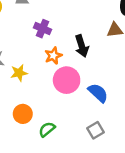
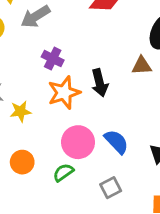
orange star: (53, 56) -> (64, 93), size x1.5
pink circle: (67, 80) -> (78, 142), moved
green semicircle: (47, 129) -> (63, 172), moved

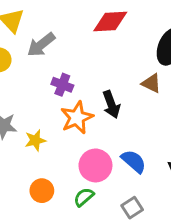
brown triangle: (142, 66) -> (151, 83), turned 35

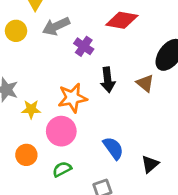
purple cross: (62, 85) -> (84, 46), moved
black arrow: (111, 104) -> (108, 80), moved
pink circle: (95, 165) -> (61, 131), moved

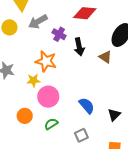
black arrow: (108, 80) -> (79, 47), moved
orange star: (72, 98) -> (46, 61), moved, turned 30
yellow star: (31, 109) -> (33, 80), moved

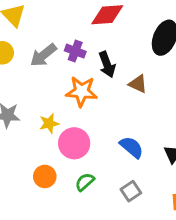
gray arrow: (38, 22) -> (43, 55), moved
brown triangle: (105, 57) -> (138, 84), moved
orange star: (46, 61) -> (82, 91), moved

